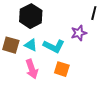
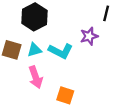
cyan triangle: (31, 45) -> (34, 50), turned -40
orange square: (62, 69) -> (65, 95), moved

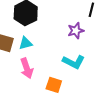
cyan L-shape: (61, 51) -> (74, 62), moved

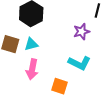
pink arrow: (27, 68) -> (32, 69), turned 30

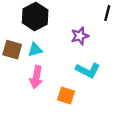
purple star: (82, 32) -> (80, 36), moved

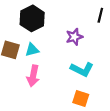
orange square: (66, 95) -> (81, 99), moved

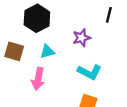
cyan triangle: (32, 50) -> (47, 51), moved

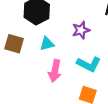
pink arrow: (38, 79) -> (55, 71), moved

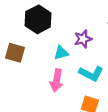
cyan triangle: (47, 44) -> (61, 53), moved

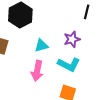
purple star: (83, 39) -> (72, 39), moved

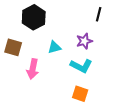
pink arrow: (37, 71) -> (33, 69), moved

